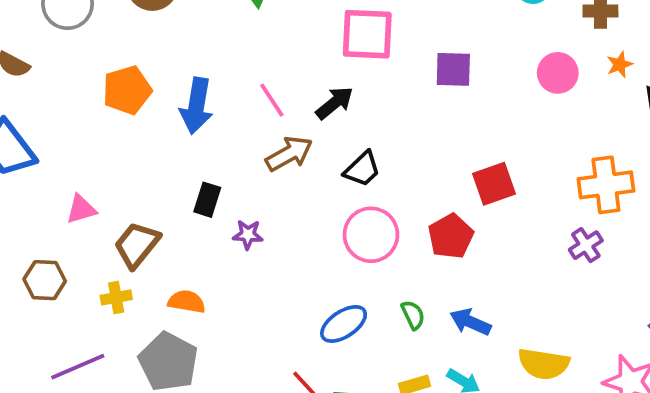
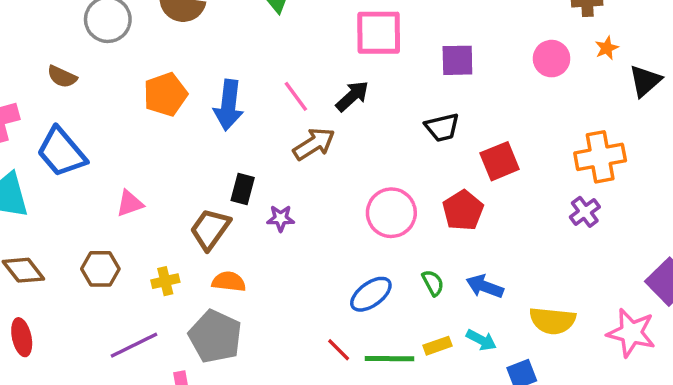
black trapezoid: (362, 169) -> (442, 127), moved, turned 33
brown trapezoid: (137, 245) -> (210, 229), moved

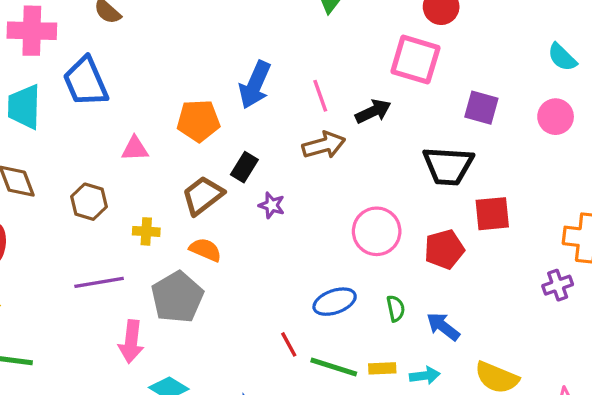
pink circle: (552, 59) -> (556, 117), moved
orange pentagon: (165, 94) -> (198, 121), moved
black trapezoid: (442, 127) -> (448, 166), size x1.5
cyan arrow: (481, 340) -> (425, 376), turned -52

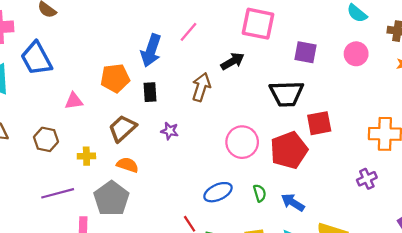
pink line: (320, 96) -> (189, 32), moved, turned 65
brown arrow: (324, 145) -> (201, 87), turned -52
black rectangle: (244, 167) -> (150, 92), moved, turned -30
red pentagon: (444, 249) -> (289, 150), size x1.4
purple cross: (558, 285) -> (367, 179), moved

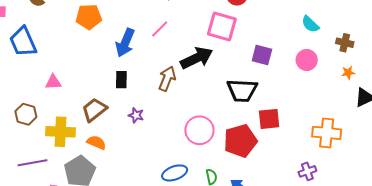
black arrow: (233, 61) -> (197, 58), size x1.5
orange pentagon: (115, 78) -> (89, 17), moved
yellow cross: (86, 156) -> (61, 132), size x1.8

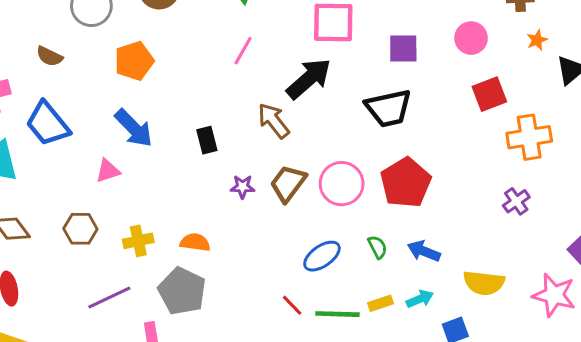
blue arrow: (125, 43) -> (134, 128), moved, turned -52
brown arrow: (167, 79) -> (274, 121), turned -45
brown trapezoid: (94, 110) -> (288, 183), moved
red square: (269, 119) -> (489, 94), moved
yellow cross: (61, 132) -> (138, 241), size x0.7

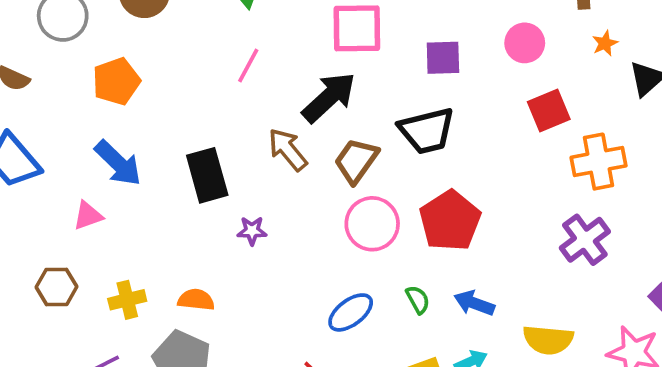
black rectangle: (207, 140) -> (207, 175), size x1.6
brown trapezoid: (288, 183) -> (356, 161), moved
purple cross: (516, 201) -> (585, 240), size x1.5

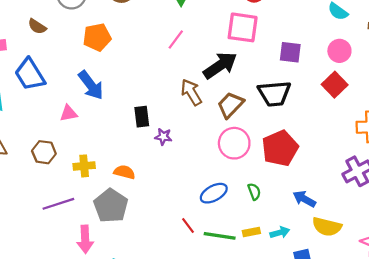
red square: (549, 110) -> (335, 85), moved, turned -30
black rectangle: (207, 175) -> (142, 117), moved, size x0.7
blue arrow: (474, 303) -> (304, 199), moved

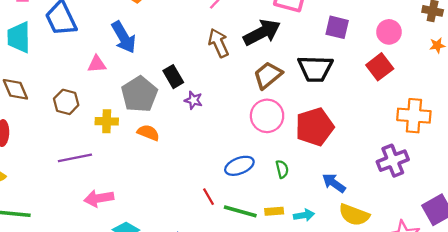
brown arrow: (191, 92) -> (219, 43), moved
black rectangle: (142, 117) -> (173, 77), turned -30
gray pentagon: (111, 206) -> (139, 94), moved
pink arrow: (85, 239) -> (99, 198), turned 76

